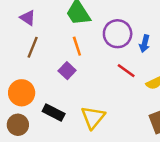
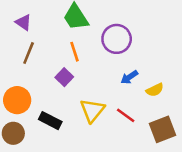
blue arrow: (145, 44) -> (129, 77), moved, turned 42
red line: (126, 71) -> (126, 115), moved
yellow triangle: (93, 117) -> (92, 110), moved

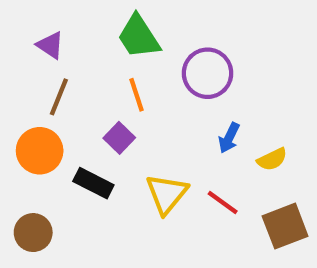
blue arrow: (129, 77) -> (229, 138), turned -30
orange circle: (17, 100) -> (40, 151), moved
black rectangle: (50, 121) -> (93, 183), moved

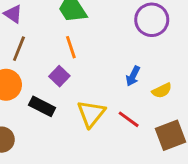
purple circle: (208, 73) -> (152, 20), moved

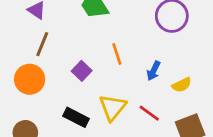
orange line: (71, 47) -> (117, 54), moved
black rectangle: (42, 106) -> (76, 117), moved

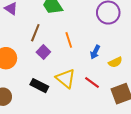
brown line: (42, 44) -> (35, 33), moved
yellow triangle: (113, 107) -> (66, 78), turned -30

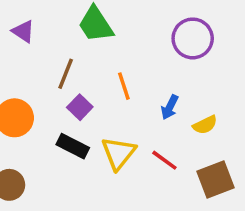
yellow triangle: (66, 78) -> (119, 153), turned 30
black rectangle: (39, 86) -> (73, 146), moved

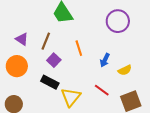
purple triangle: (23, 31) -> (22, 39), moved
yellow triangle: (119, 153) -> (71, 97), moved

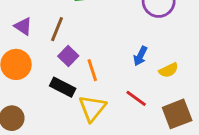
orange line: (79, 48) -> (92, 70), moved

